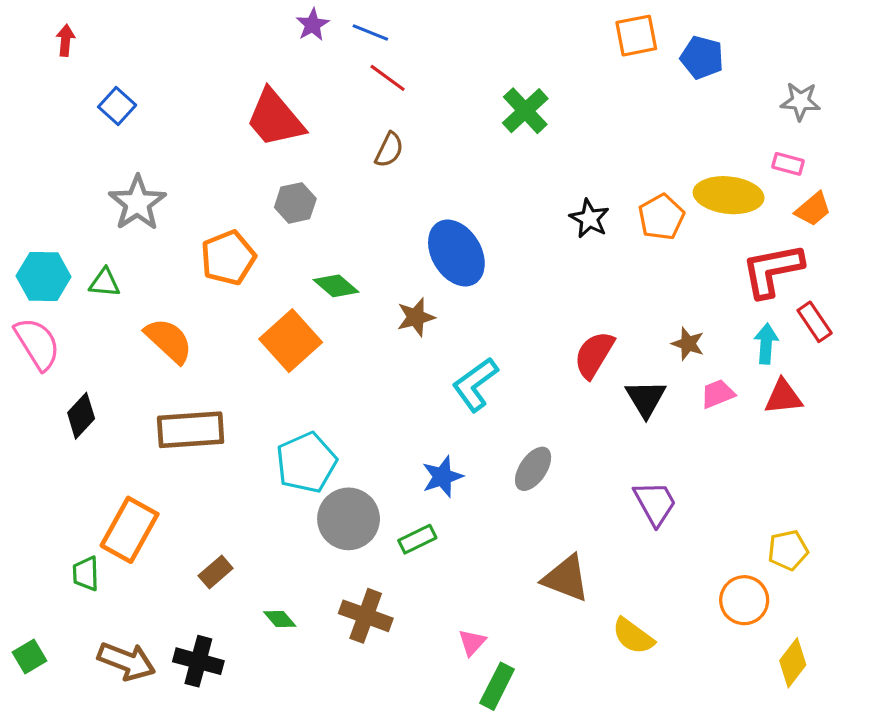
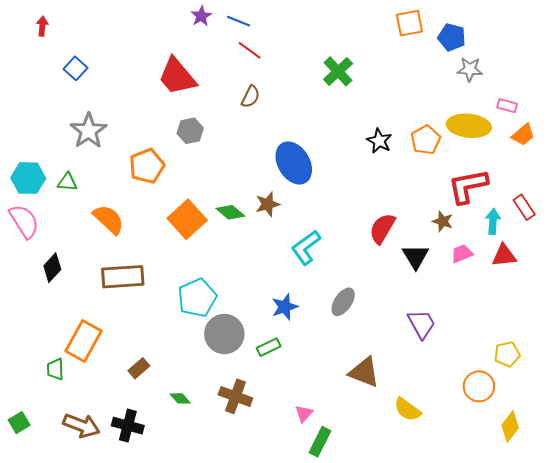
gray star: (800, 101) -> (470, 69), moved
red L-shape: (772, 270) -> (468, 186), moved
green diamond: (336, 286) -> (230, 212), moved

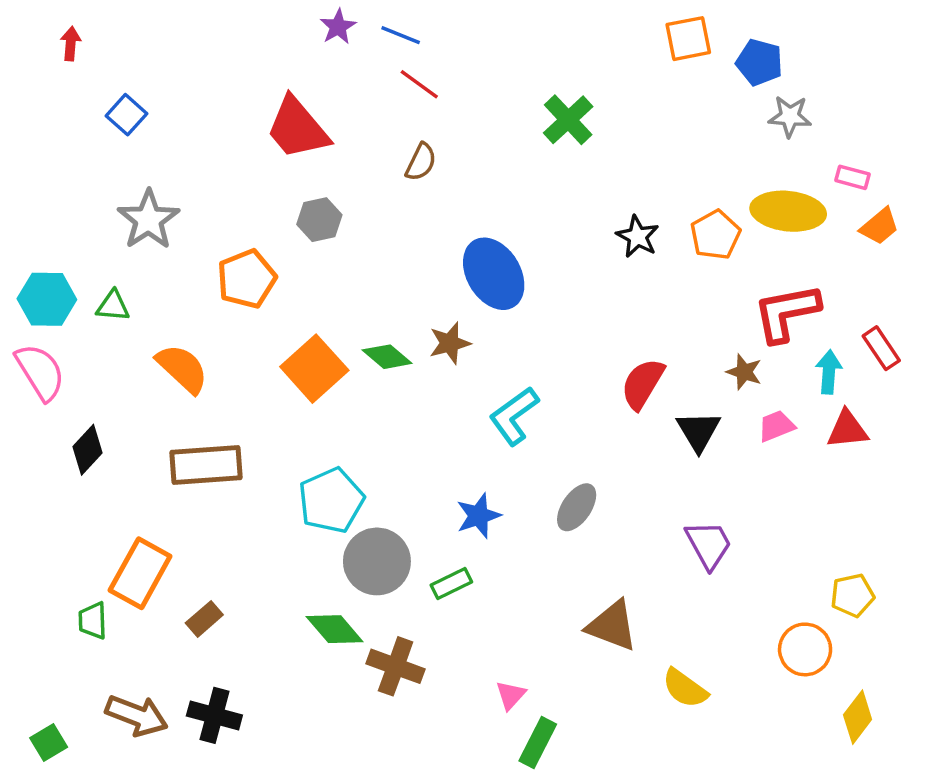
brown rectangle: (139, 368) -> (204, 619), moved
green diamond: (180, 398) -> (335, 629), moved, size x1.6
green square: (19, 423) -> (49, 743), moved

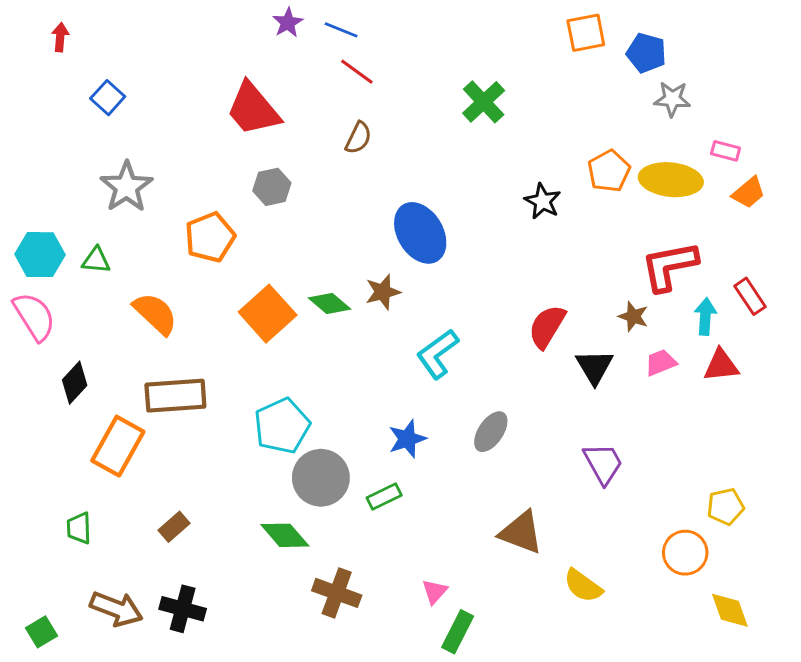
orange pentagon: (715, 235) -> (609, 171), moved
orange rectangle: (140, 573) -> (118, 446), moved
brown cross: (396, 666) -> (337, 593), moved
yellow diamond: (858, 717) -> (730, 610), turned -57

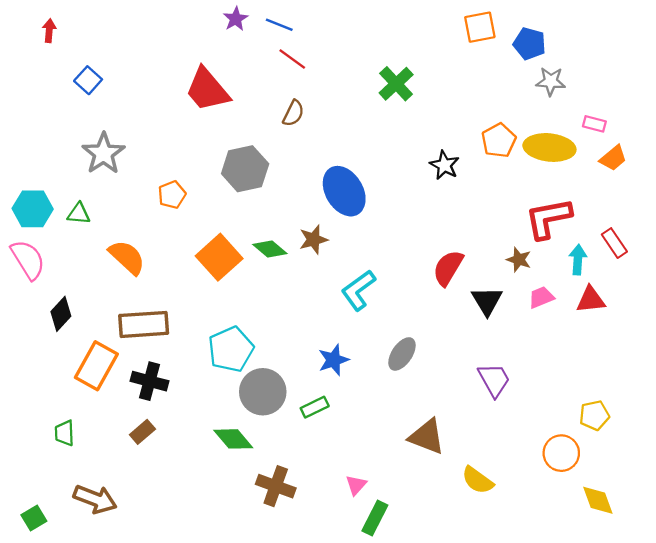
gray hexagon: (272, 187) -> (245, 169), moved, size x1.5
orange pentagon: (210, 237) -> (172, 195), size x0.7
black cross: (183, 609) -> (149, 381), moved

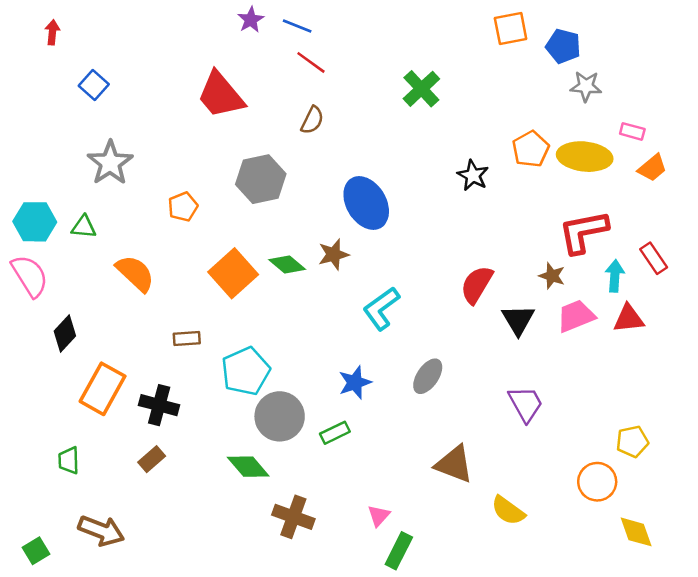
pink trapezoid: (541, 297) -> (576, 316), size x1.4
brown rectangle: (144, 324) -> (187, 339), moved, size x0.5

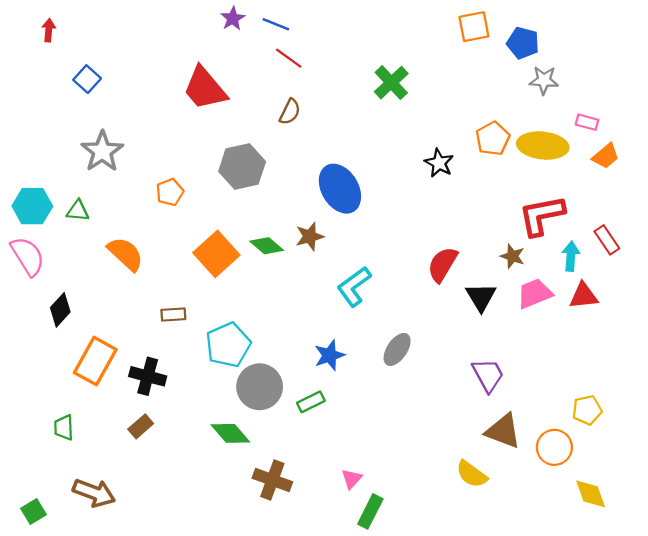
brown triangle: (454, 464) -> (503, 431), moved

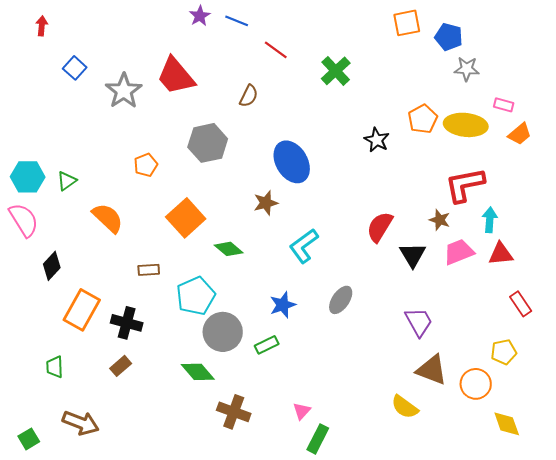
red line: (289, 58) -> (276, 50), moved
gray star: (102, 151) -> (124, 91), moved
green triangle: (78, 211) -> (67, 181), turned -40
red rectangle: (607, 240) -> (521, 304), moved
green diamond: (267, 246) -> (229, 249), moved

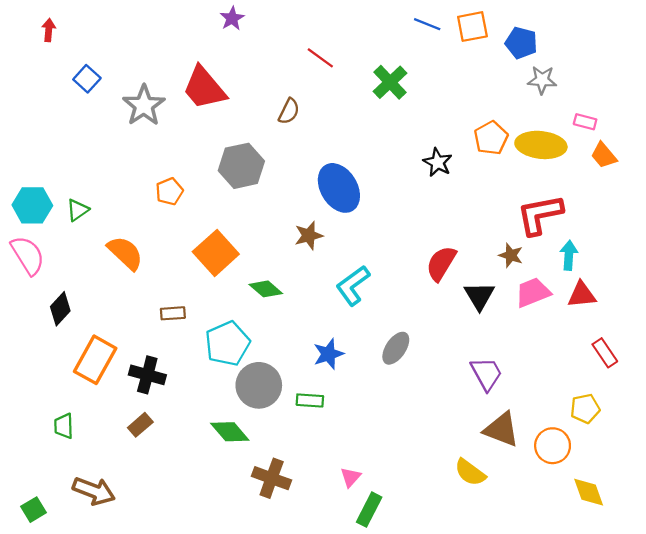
blue line: (237, 21) -> (427, 24), moved
orange trapezoid: (520, 134) -> (604, 155), turned 90
green rectangle: (267, 345) -> (310, 400), turned 30

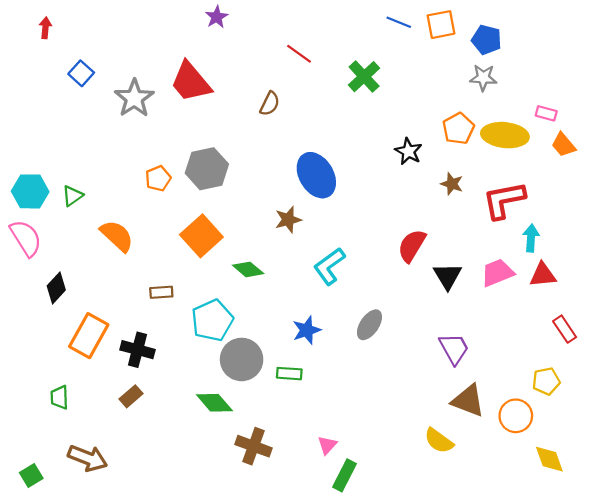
gray star: (542, 80) -> (483, 78), moved
gray hexagon: (241, 166) -> (207, 169), moved
brown star: (511, 255) -> (452, 184), moved

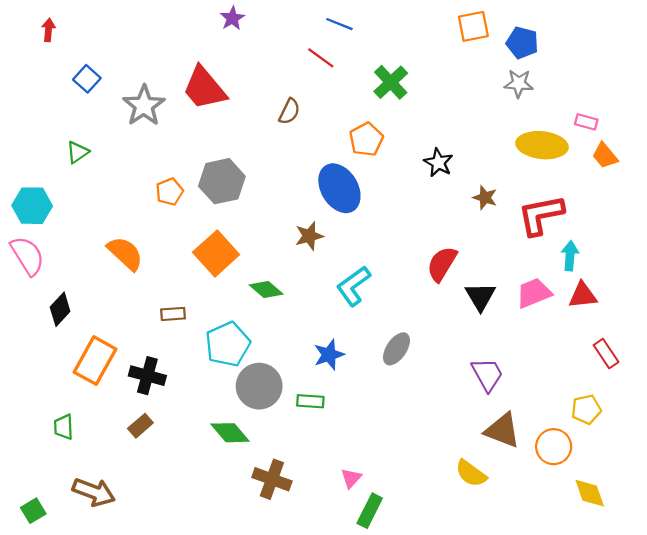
blue line: (399, 22) -> (339, 24), moved
orange pentagon: (458, 129) -> (366, 139), moved
green triangle: (72, 196) -> (78, 152), moved

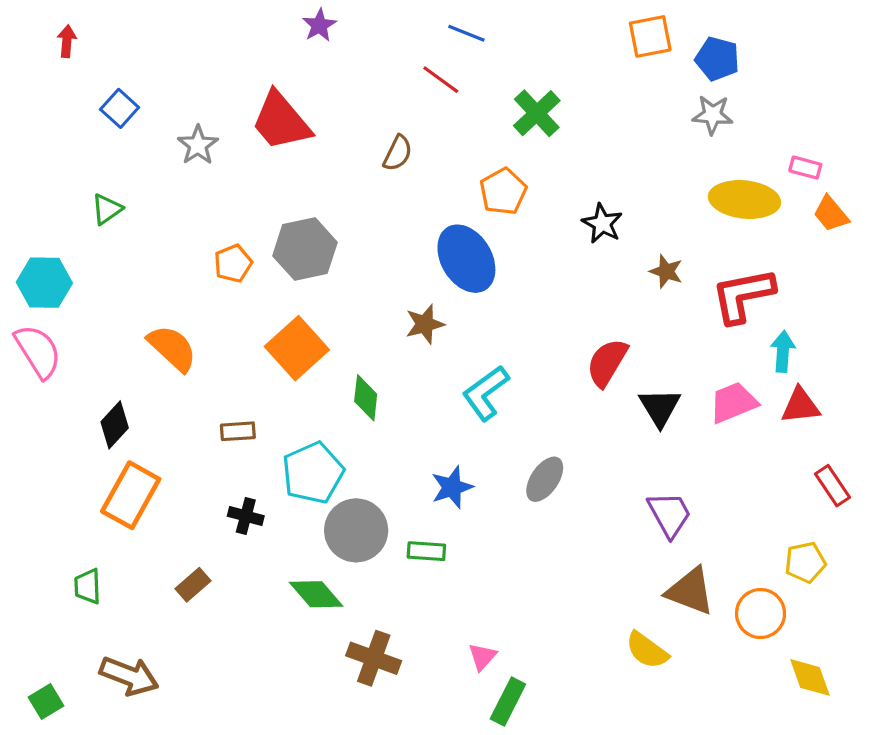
gray star: (144, 106) -> (198, 145), size x0.7
green diamond: (266, 290) -> (366, 398), turned 56
black diamond: (60, 309) -> (115, 425), moved
black cross: (147, 376) -> (246, 516), moved, size x0.7

